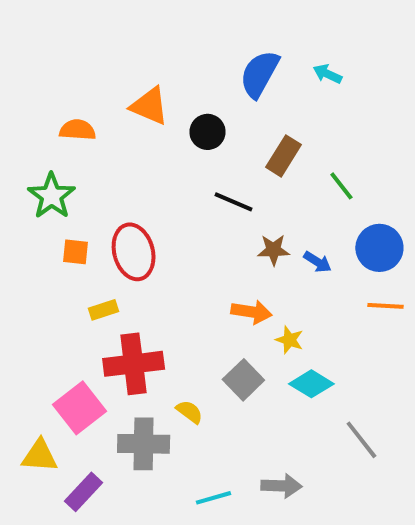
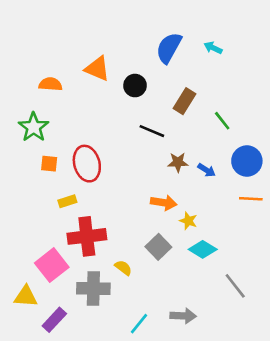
cyan line: (213, 498) -> (139, 324), turned -35

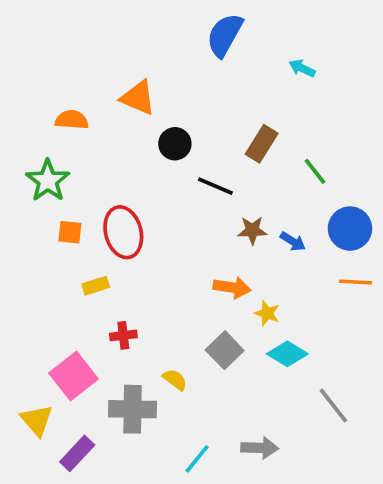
blue semicircle: (169, 48) -> (225, 35), moved
black circle: (135, 86) -> (175, 144), moved
red cross: (87, 236) -> (123, 335), size x0.5
yellow triangle: (26, 296) -> (37, 420), turned 45

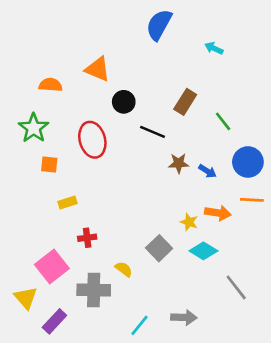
red ellipse: (123, 232) -> (92, 140), moved
orange arrow: (232, 288) -> (218, 213), moved

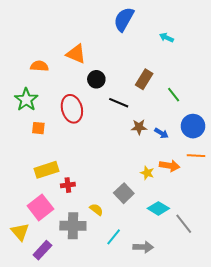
yellow rectangle: (68, 202) -> (47, 170), moved, size x1.6
cyan diamond: (203, 251) -> (158, 208), moved
cyan line: (139, 325) -> (114, 237), moved

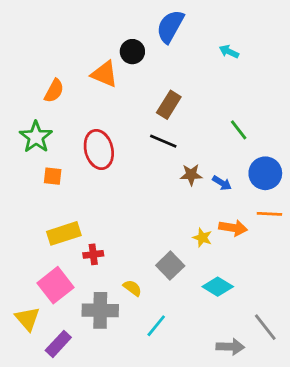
orange semicircle: (39, 66) -> (54, 91), turned 114
black circle: (96, 79) -> (132, 52), moved
brown rectangle: (144, 79) -> (169, 105), moved
gray line: (184, 224) -> (265, 327), moved
gray arrow: (143, 247) -> (230, 347), moved

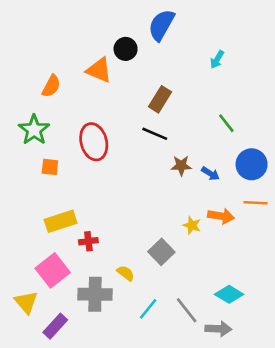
cyan arrow: (229, 52) -> (217, 60), moved, turned -84
cyan diamond: (218, 287) -> (229, 294), moved
gray line: (265, 327) -> (187, 310), moved

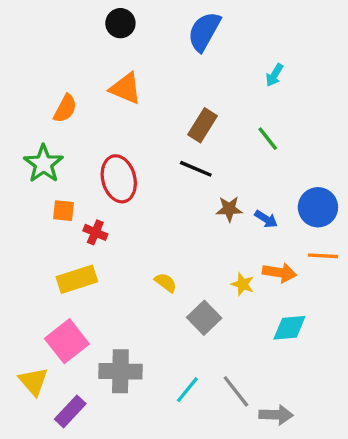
black circle: (126, 49) -> (120, 23), moved
green line: (226, 123) -> (268, 139), moved
red cross: (88, 241) -> (95, 232), moved, turned 30
yellow semicircle: (126, 273) -> (166, 283), moved
cyan diamond: (229, 294) -> (289, 328), moved, turned -36

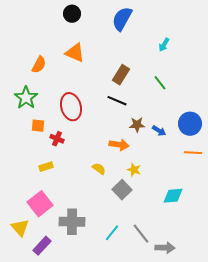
orange arrow: (279, 273) -> (119, 145), moved
yellow rectangle: (77, 279) -> (46, 167), size x0.6
yellow star: (243, 284) -> (134, 170), moved

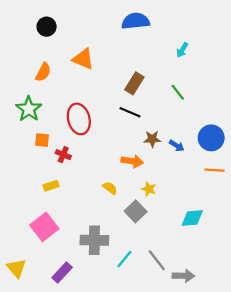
black circle: (72, 14) -> (47, 27), moved
blue semicircle: (122, 19) -> (136, 21), turned 55
gray cross: (72, 222) -> (94, 240), moved
yellow triangle: (20, 228) -> (16, 268), moved
purple rectangle: (42, 246) -> (62, 272), moved

